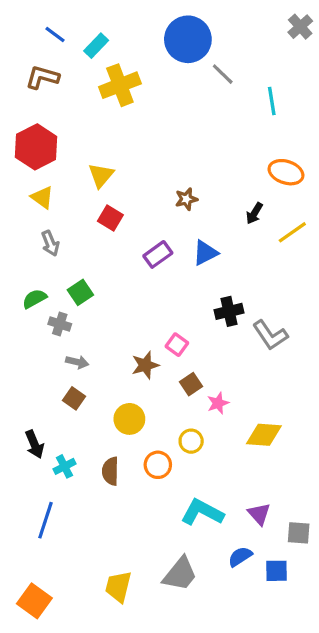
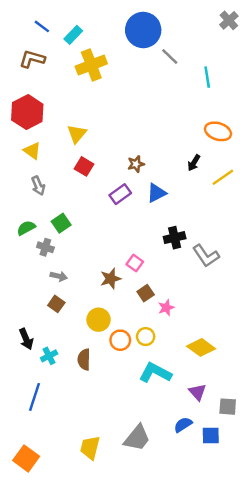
brown star: (186, 199) -> (136, 164), moved
yellow diamond: (264, 435) -> (201, 347), moved, turned 32
orange circle: (158, 465) -> (120, 340), moved
cyan L-shape: (202, 512) -> (155, 373), moved

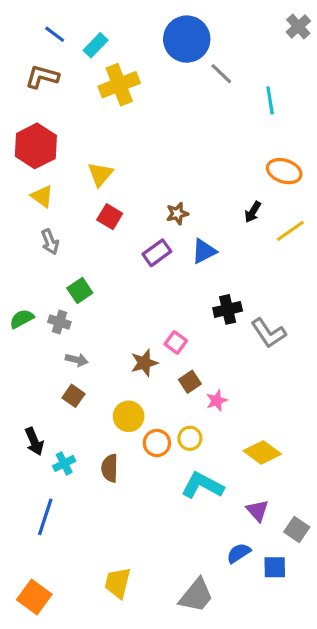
green semicircle: (26, 228) -> (22, 319), moved
gray square: (228, 407) -> (297, 529), turned 30
gray trapezoid: (137, 438) -> (196, 595), moved

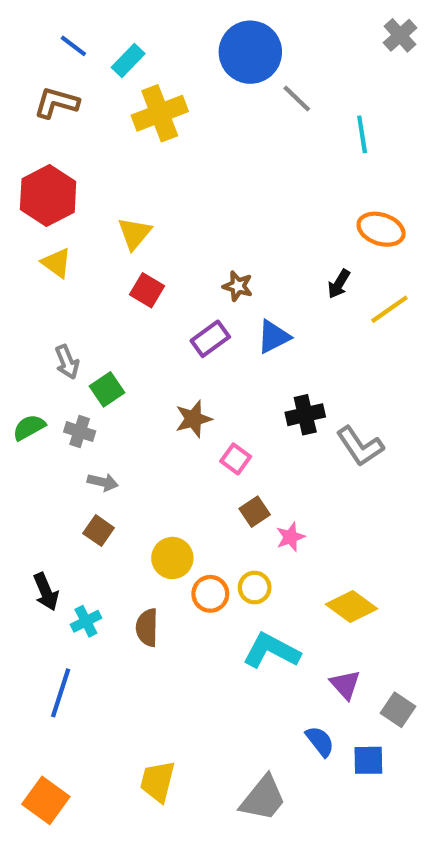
brown star: (177, 214) -> (238, 286), turned 30
gray arrow: (50, 242) -> (67, 362), moved
brown star: (144, 363) -> (193, 419), moved
blue semicircle: (239, 553) -> (320, 741), turned 85

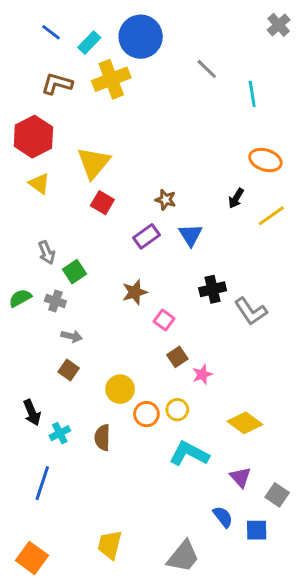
blue circle: (250, 52) -> (141, 37), moved
brown L-shape: (56, 103) -> (57, 84), moved
yellow triangle: (134, 233) -> (94, 163), size x1.4
blue triangle: (274, 337) -> (191, 235), turned -35

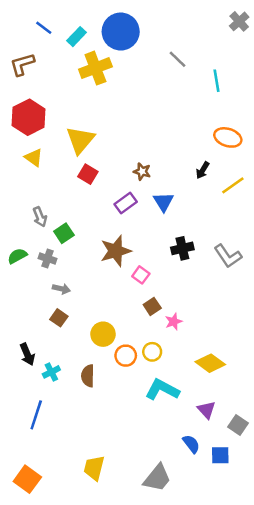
brown L-shape: (57, 84) -> (22, 64), moved, turned -32
brown star: (135, 292) -> (116, 251), size x1.4
gray L-shape: (251, 311) -> (228, 256), moved

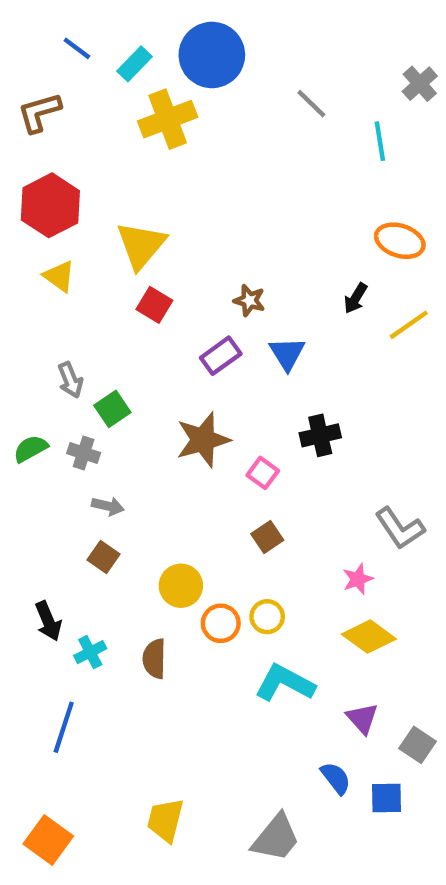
gray cross: (239, 21) -> (420, 84), moved
gray L-shape: (228, 256) -> (400, 528), moved
pink square: (141, 275) -> (263, 473), moved
pink star: (174, 322) -> (358, 579), moved

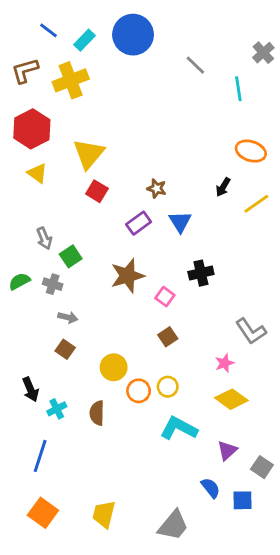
yellow cross: (168, 119) -> (71, 80), moved
purple triangle: (362, 718) -> (227, 450), turned 30
orange square: (48, 840) -> (43, 513), moved

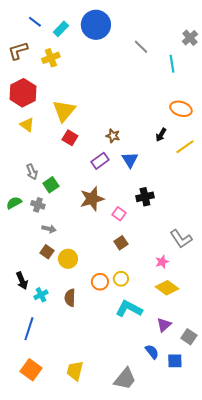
yellow cross: (71, 80) -> (51, 58), size x0.7
yellow circle: (114, 367) -> (68, 259), moved

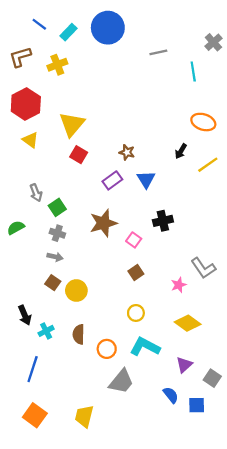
gray line: (141, 47) -> (158, 52), turned -56
gray cross: (38, 205) -> (57, 233), moved
pink star: (162, 262) -> (179, 285), moved
orange circle: (100, 282) -> (107, 349), moved
gray trapezoid: (125, 379) -> (121, 381), moved

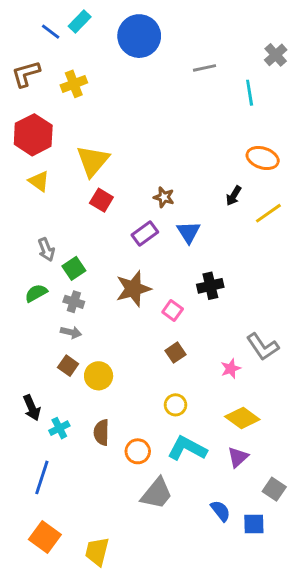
cyan rectangle: (69, 32) -> (80, 22), moved
green semicircle: (16, 228) -> (36, 293), moved
purple triangle: (184, 365) -> (238, 457), moved
yellow trapezoid: (84, 416) -> (97, 552), moved

